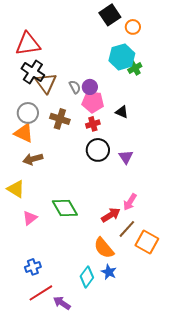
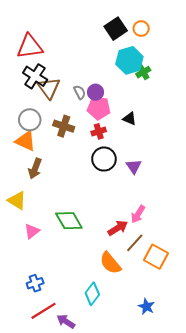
black square: (110, 15) -> (116, 29), moved
brown arrow: (33, 159) -> (35, 169), turned -54
blue star: (109, 272) -> (146, 307), moved

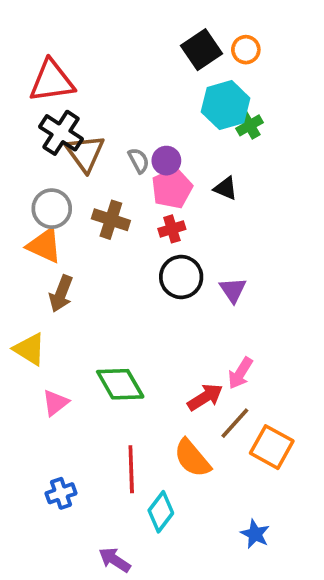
pink pentagon: (99, 108) -> (172, 188), turned -30
black triangle: (129, 119) -> (226, 188), moved
red line: (44, 311) -> (131, 469), moved, turned -60

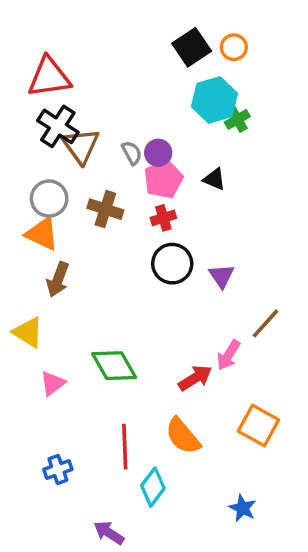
brown line: (235, 423) -> (265, 323), moved

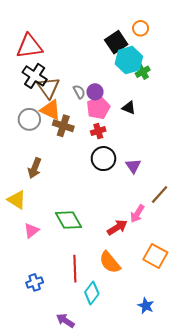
black square: (192, 47) -> (116, 42), moved
orange triangle: (42, 234) -> (51, 110), moved

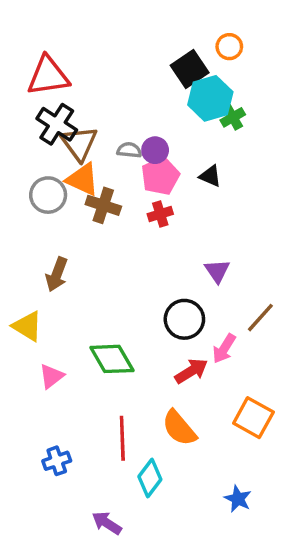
gray semicircle: (79, 92) -> (129, 150), turned -56
black circle: (103, 159) -> (184, 319), moved

